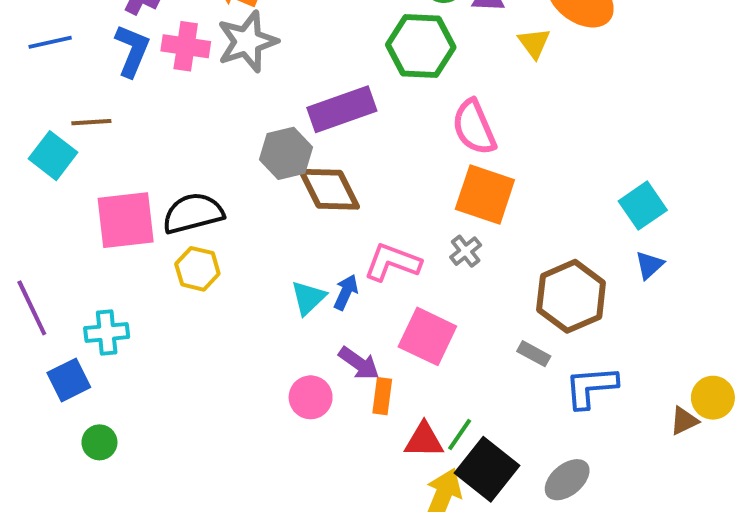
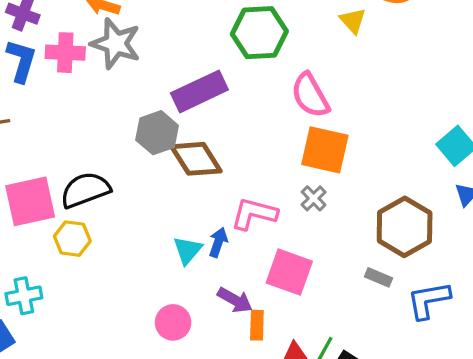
gray star: (247, 42) -> (116, 44), turned -30
yellow hexagon: (197, 269) -> (72, 239), moved
pink circle: (311, 397) -> (173, 322), moved

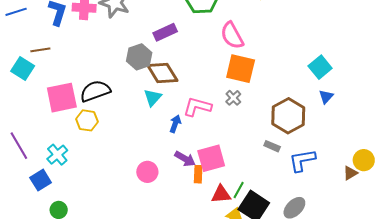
purple rectangle: (199, 91) -> (165, 32), size x0.7
cyan triangle: (188, 250) -> (153, 98), moved
pink square: (289, 272) -> (211, 158), moved, turned -36
cyan cross: (24, 296) -> (57, 155), turned -30

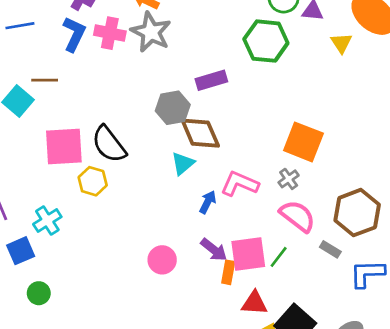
pink semicircle: (232, 35) -> (298, 216), moved, turned 148
black semicircle: (95, 91) -> (109, 144), turned -116
green line: (239, 190) -> (279, 257), moved

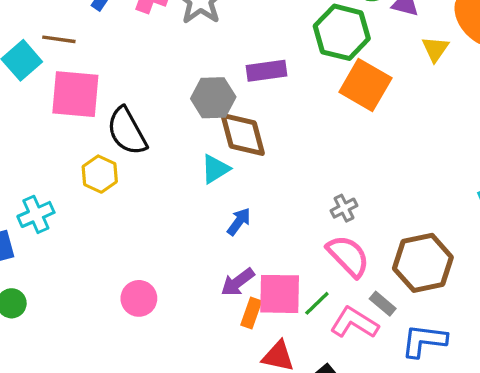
orange square: (303, 142) -> (365, 85), moved
pink square: (64, 146) -> (75, 94), moved
pink L-shape: (240, 184) -> (354, 323), moved
purple arrow: (214, 250) -> (238, 282), turned 96
pink circle: (162, 260) -> (139, 298), moved

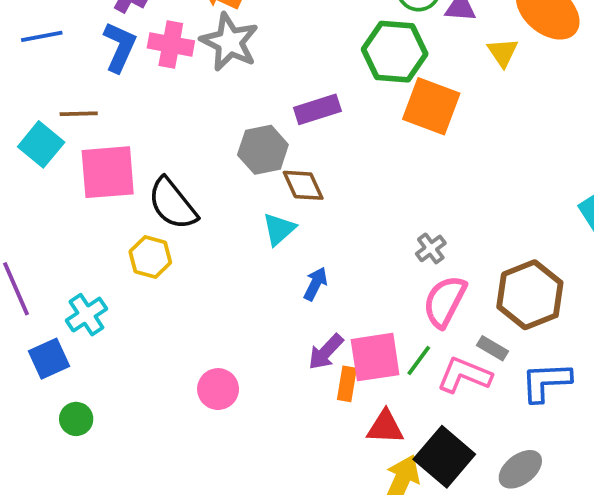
brown diamond: (243, 135) -> (303, 185), size x0.7
pink semicircle: (348, 256) -> (445, 301), turned -99

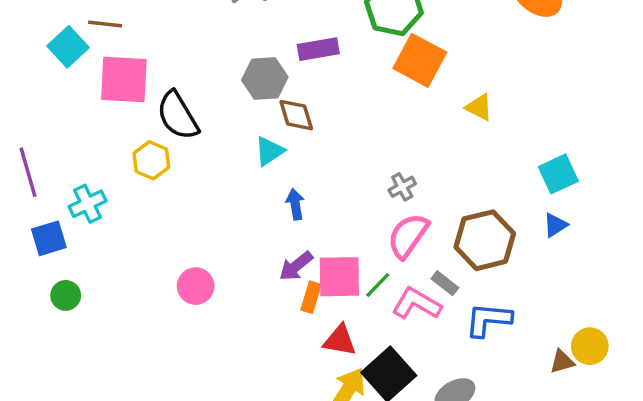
yellow triangle: (503, 52) -> (479, 107), moved, turned -36
blue arrow: (316, 284) -> (295, 204), turned -44

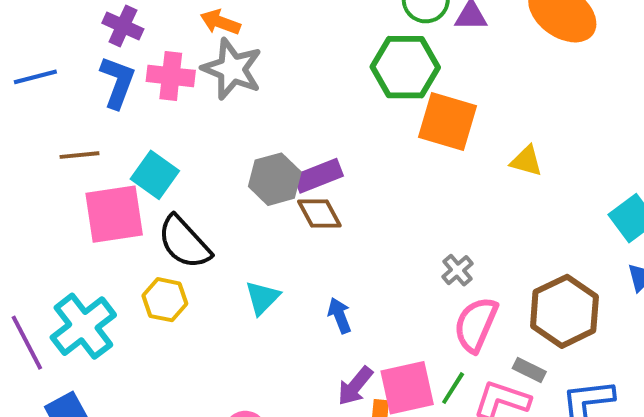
cyan square: (68, 47) -> (155, 175), moved
purple rectangle: (318, 49) -> (318, 176), moved
cyan triangle: (269, 151) -> (262, 298), moved
cyan cross: (88, 204) -> (83, 326), moved, size x1.5

